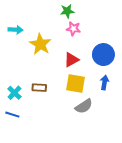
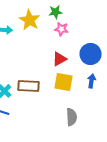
yellow star: (40, 44) -> (30, 20), moved
brown rectangle: (39, 88) -> (28, 86), size x1.5
gray semicircle: (84, 106) -> (72, 117), moved, turned -60

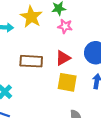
brown rectangle: (28, 86) -> (31, 61), moved

